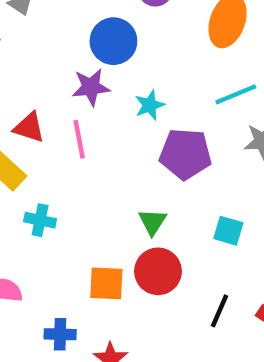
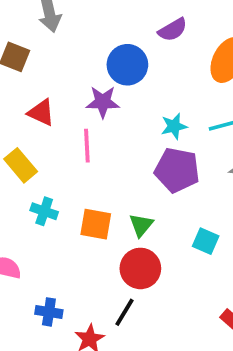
cyan star: (150, 105) -> (174, 126), moved
red triangle: (29, 128) -> (41, 113), moved
orange square: (106, 283) -> (96, 224), moved
black line: (219, 311) -> (125, 312), moved

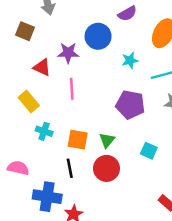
purple star: (103, 102) -> (68, 53), moved
cyan star: (174, 126) -> (130, 60), moved
blue cross: (49, 312) -> (47, 197), size x1.6
black line: (125, 312) -> (70, 168), moved, turned -42

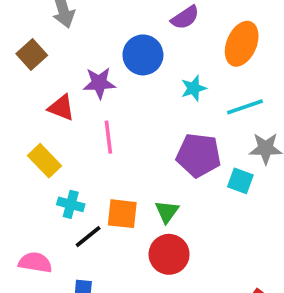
brown square: (25, 31) -> (32, 55), turned 30
cyan square: (149, 151) -> (240, 181), moved
black line: (70, 168) -> (88, 237), moved, turned 66

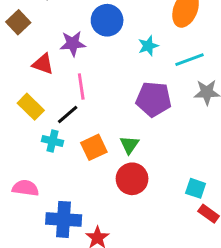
cyan square: (240, 181) -> (196, 188), moved
orange square: (122, 214) -> (94, 147), turned -30
black line: (88, 237) -> (68, 114), moved

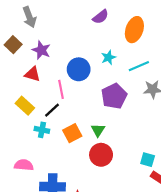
blue circle: (107, 20) -> (79, 69), moved
purple star: (73, 44) -> (41, 50), moved, turned 30
purple pentagon: (154, 99) -> (114, 96), turned -30

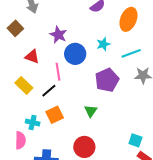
purple star: (41, 50) -> (58, 35), moved
cyan cross: (42, 130) -> (33, 122), moved
orange square: (72, 133) -> (55, 115), moved
red circle: (101, 155) -> (84, 147), moved
pink semicircle: (24, 165) -> (20, 140), turned 84

